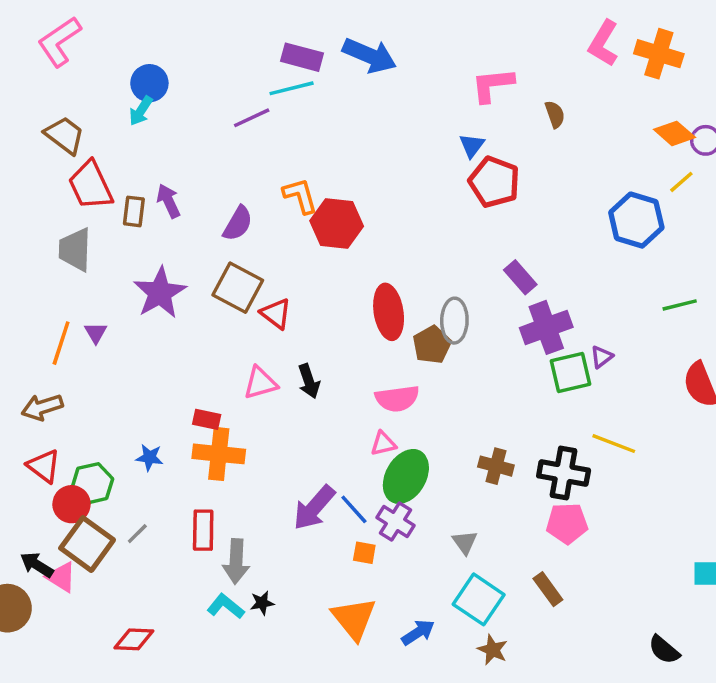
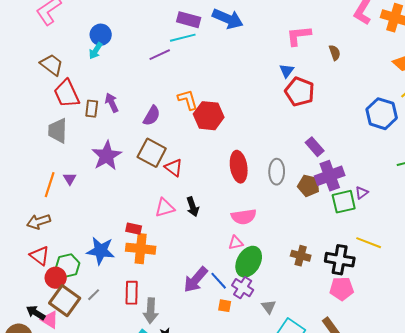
brown pentagon: (432, 345) -> (309, 186), moved, turned -30
blue star: (149, 457) -> (101, 251), size x1.8
gray triangle: (465, 542) -> (269, 307), moved

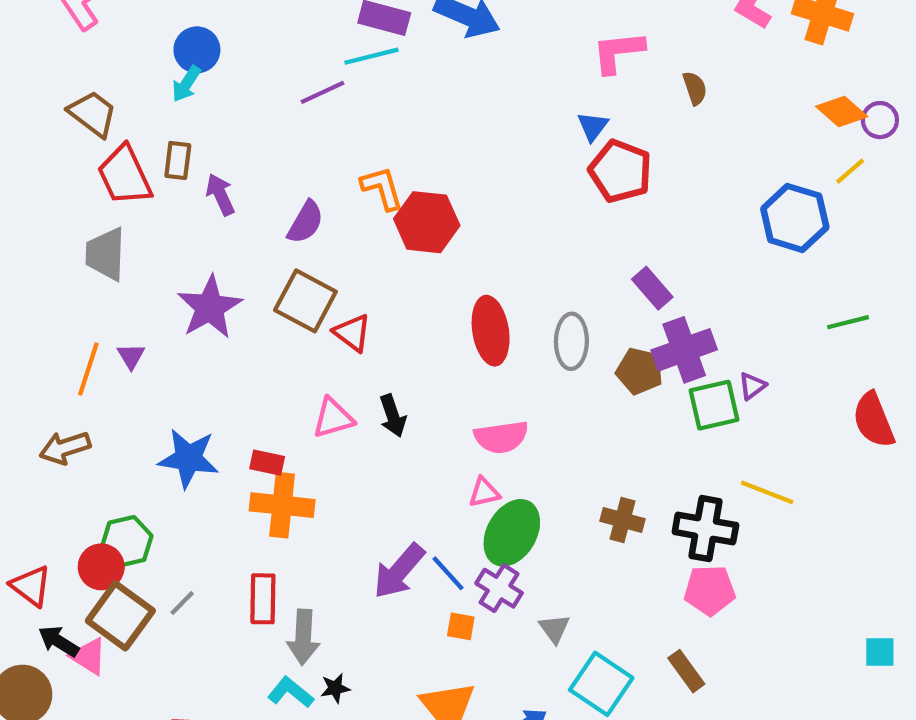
brown rectangle: (92, 109) -> (178, 160), moved
blue star: (101, 251) -> (188, 458), moved
red triangle: (40, 256) -> (31, 586), moved

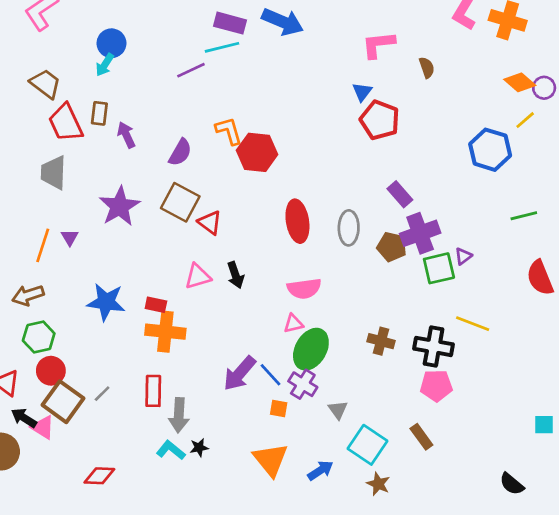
green hexagon: (127, 541) -> (39, 337), moved

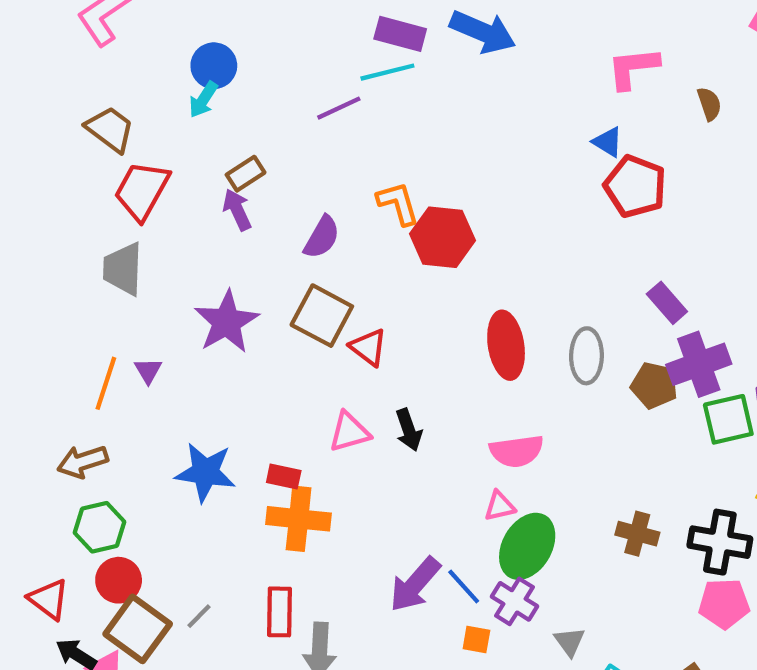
blue triangle: (362, 92) -> (608, 142), turned -35
brown rectangle: (99, 113) -> (246, 174), moved, turned 50
red trapezoid: (66, 123) -> (142, 191), turned 54

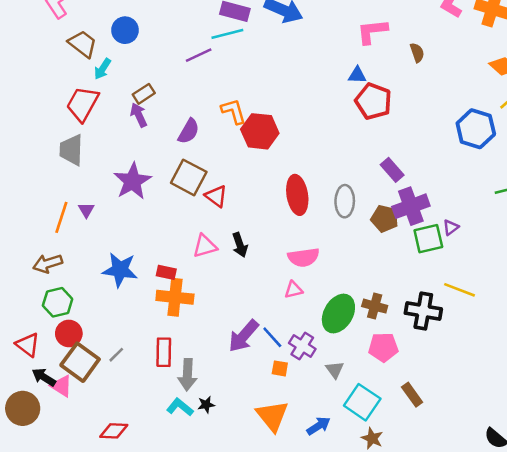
cyan arrow: (203, 100) -> (103, 69), moved
brown trapezoid: (110, 129) -> (83, 44), moved
blue triangle: (608, 142) -> (357, 75), turned -30
green ellipse: (527, 546) -> (338, 314), moved
pink pentagon: (724, 603) -> (383, 347), moved

